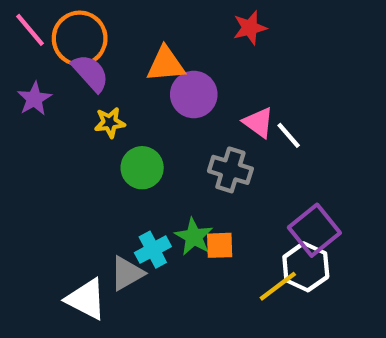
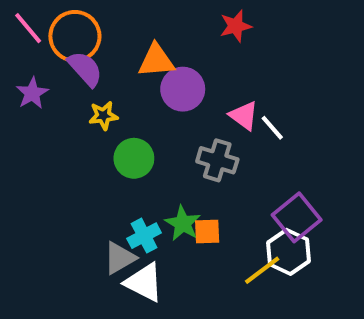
white triangle: (86, 299) -> (144, 282), moved

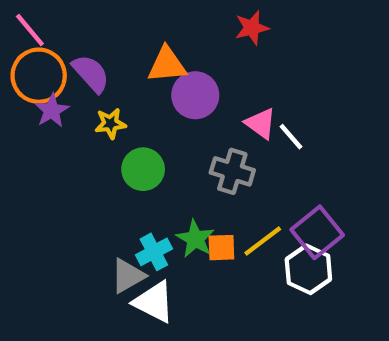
orange circle: (75, 36) -> (39, 76), moved
purple star: (32, 93) -> (52, 110), moved
yellow line: (262, 270) -> (263, 241), moved

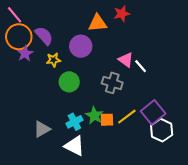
orange triangle: (167, 65) -> (98, 23), moved
purple circle: (195, 95) -> (81, 46), moved
white hexagon: (308, 269) -> (162, 130), moved
gray triangle: (128, 276) -> (42, 129), moved

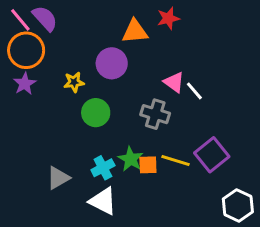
purple semicircle: (44, 36) -> (45, 18), moved
purple star: (25, 54) -> (25, 84), moved
yellow line: (127, 117) -> (175, 161), turned 54
white hexagon: (162, 130) -> (238, 205), moved

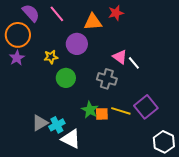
pink line: (20, 20) -> (57, 14), moved
cyan cross: (103, 168) -> (57, 125), moved

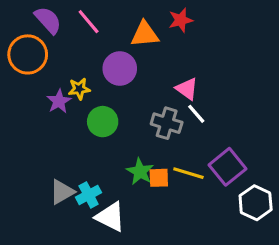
purple star: (17, 58) -> (59, 101), moved
white line: (134, 63) -> (196, 114), moved
white hexagon: (164, 142) -> (256, 203), moved

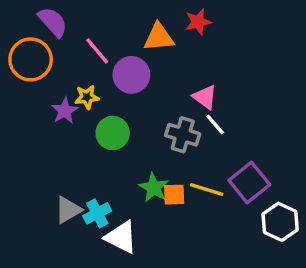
pink line: (89, 22) -> (97, 51), moved

